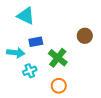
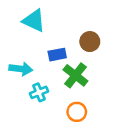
brown circle: (85, 36) -> (90, 42), moved
blue rectangle: (36, 42) -> (57, 55), moved

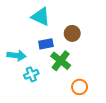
cyan triangle: (34, 21) -> (41, 17), moved
orange circle: (77, 112) -> (80, 87), moved

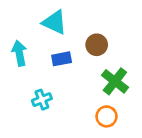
cyan arrow: (17, 55) -> (19, 53), moved, turned -108
green cross: (61, 61) -> (115, 81), moved

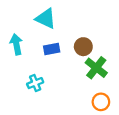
brown circle: (97, 45) -> (83, 47), moved
orange circle: (107, 116) -> (101, 102), moved

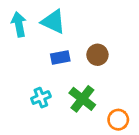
cyan arrow: (16, 44) -> (19, 24), moved
green cross: (96, 68) -> (82, 99), moved

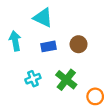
cyan arrow: (19, 24) -> (15, 41), moved

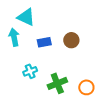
cyan triangle: (43, 18) -> (26, 17), moved
green cross: (66, 80) -> (57, 83), moved, turned 30

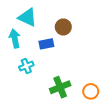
brown circle: (71, 40) -> (63, 27), moved
cyan cross: (30, 71) -> (26, 66), moved

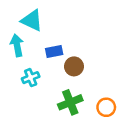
brown circle: (63, 27) -> (74, 66), moved

